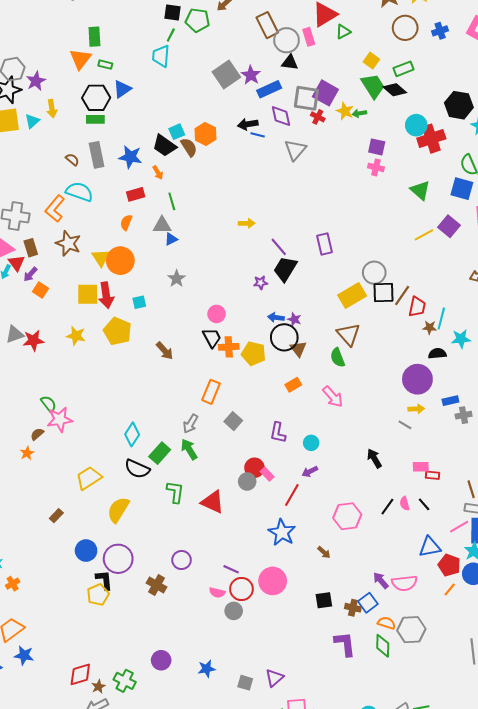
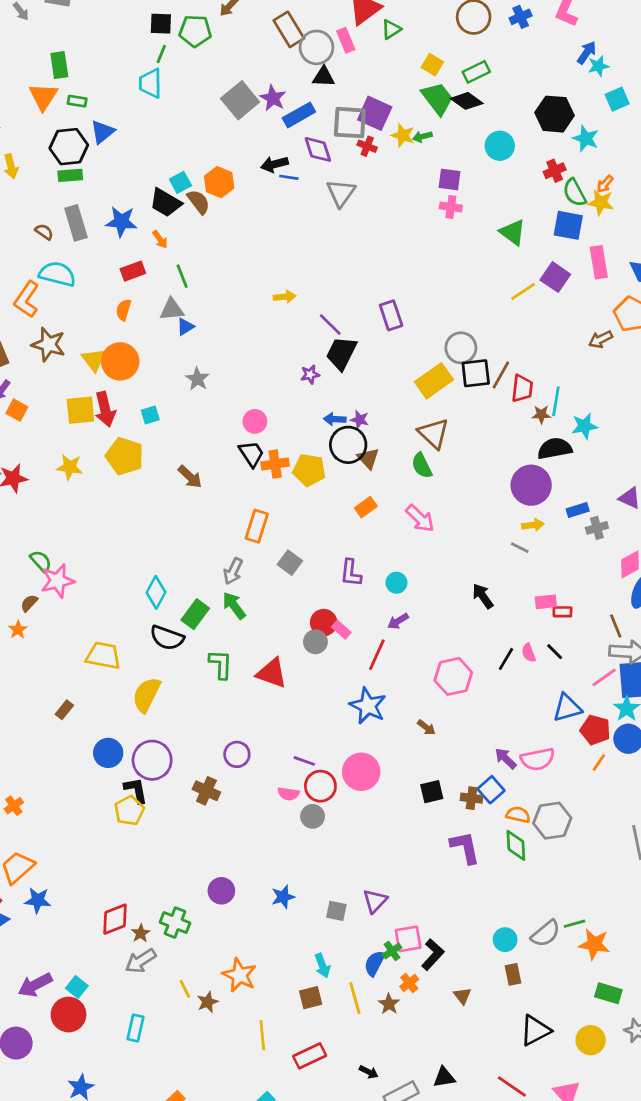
red cross: (431, 139) -> (555, 171), moved, size x0.6
black semicircle: (437, 354) -> (555, 448), size x1.4
yellow trapezoid: (89, 478) -> (103, 656), turned 48

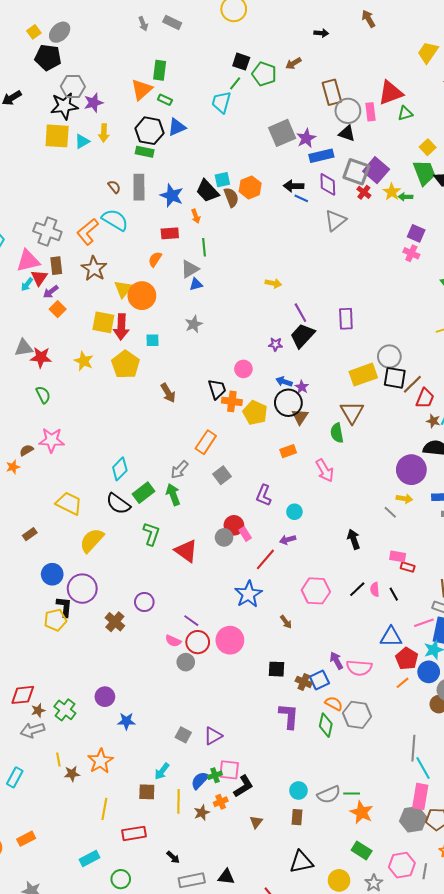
gray triangle: (172, 309) -> (190, 269), turned -42
pink circle: (255, 421) -> (243, 369), moved
green semicircle: (41, 561) -> (43, 395), moved
blue star: (283, 897) -> (126, 721), moved
cyan arrow: (322, 966) -> (162, 771), turned 42

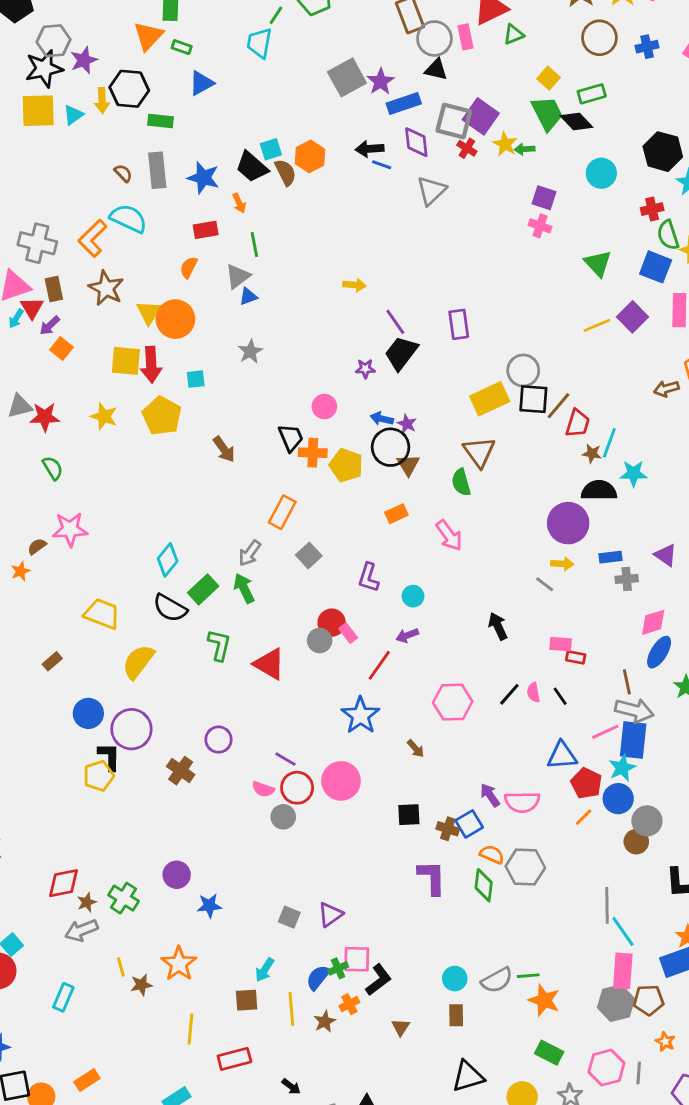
black hexagon: (149, 131) -> (129, 89), moved

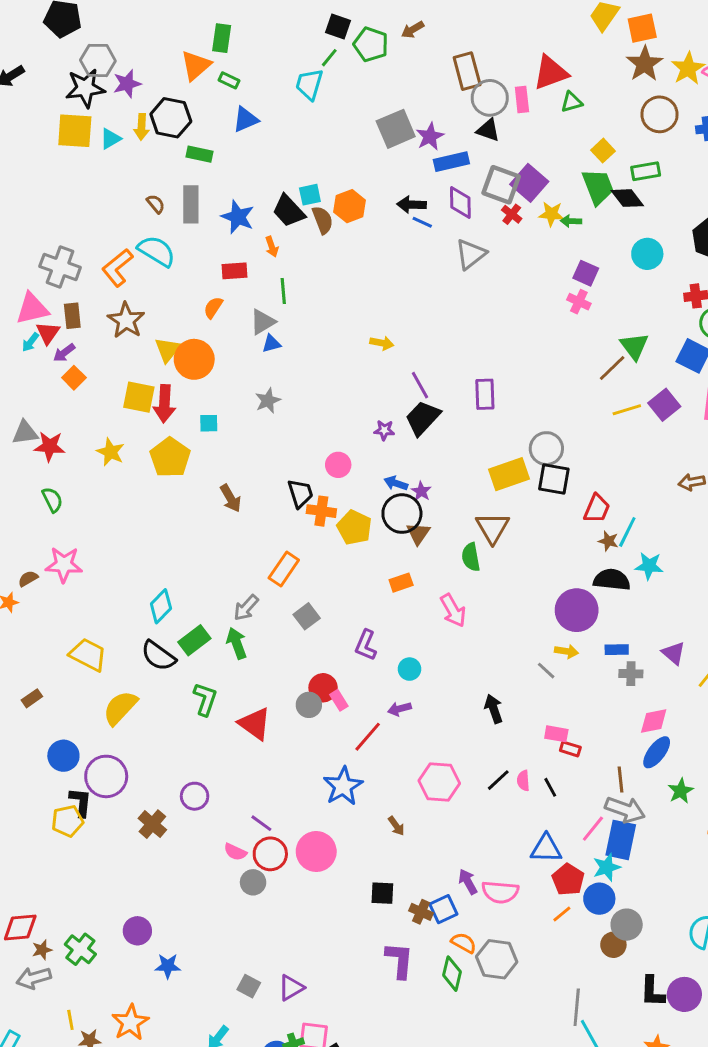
yellow star: (505, 144) -> (551, 214), turned -30
brown line: (559, 406) -> (612, 368), moved
pink line: (605, 732) -> (593, 829), turned -32

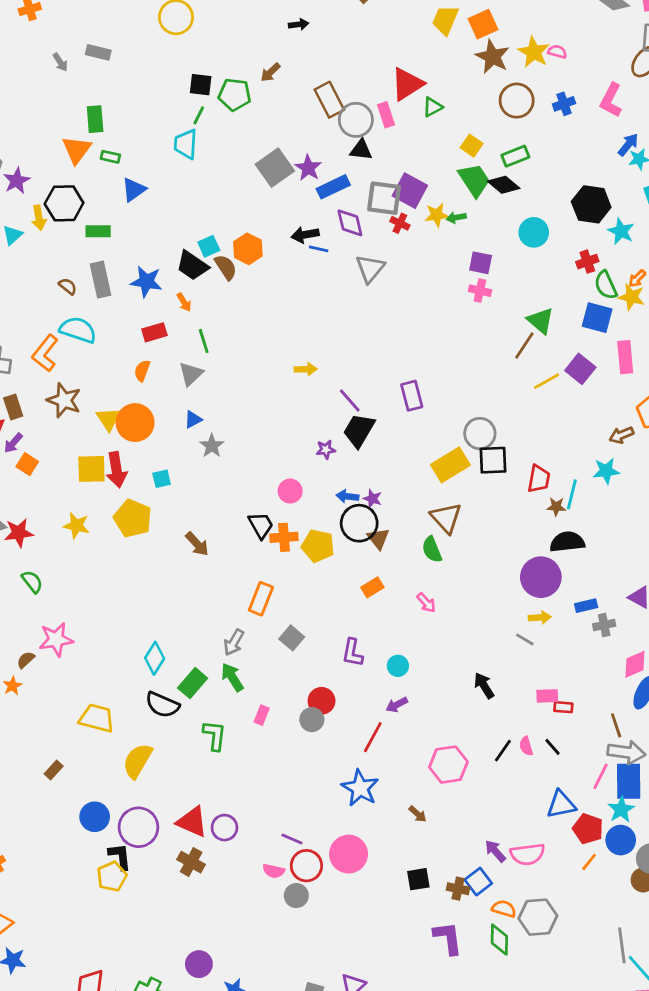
blue triangle: (271, 344) -> (193, 419), moved
cyan star: (649, 566) -> (606, 471), moved
pink arrow: (453, 610) -> (426, 603), size x0.7
pink rectangle: (339, 700) -> (262, 715), moved, turned 66
red triangle: (255, 724) -> (192, 822), moved

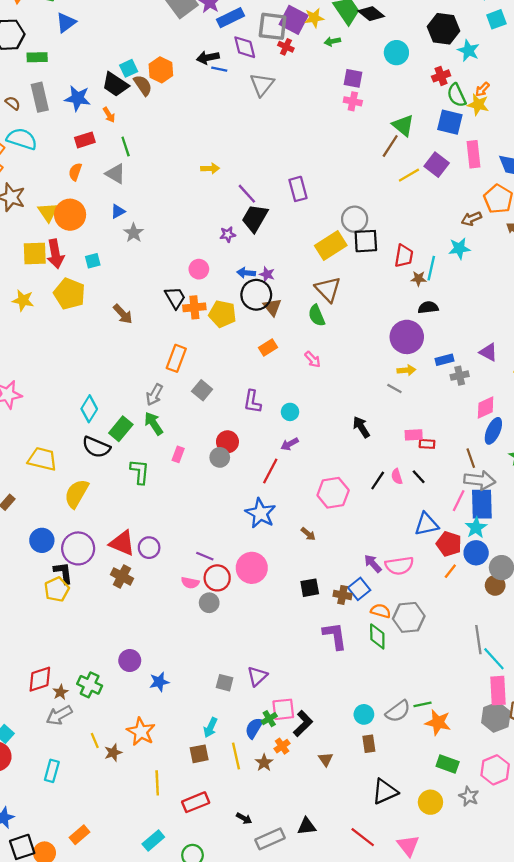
yellow star: (437, 215) -> (314, 18), moved
gray triangle: (191, 374) -> (116, 174), turned -45
black semicircle: (567, 542) -> (428, 307), size x0.7

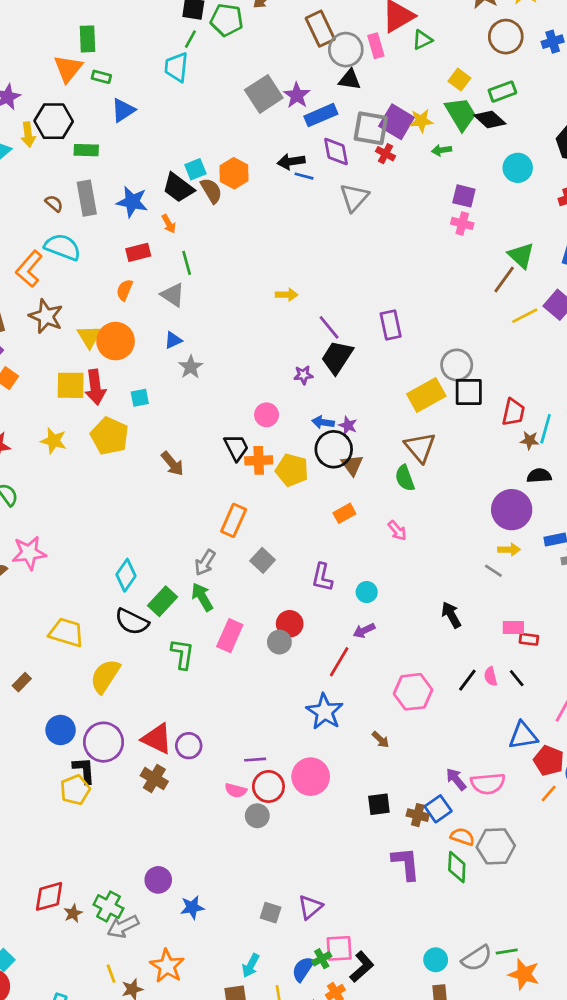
pink rectangle: (178, 454) -> (230, 636), size x1.6
purple line: (205, 556) -> (255, 760), turned -30
gray arrow: (59, 715) -> (123, 927), moved

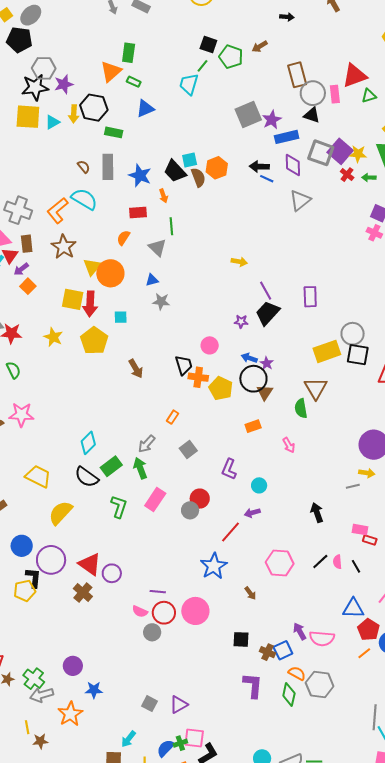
red cross: (385, 154) -> (347, 175), moved
gray star: (191, 367) -> (161, 301), turned 30
orange rectangle: (234, 520) -> (173, 417), size x0.6
gray line: (493, 571) -> (353, 486), turned -56
orange star: (167, 966) -> (70, 714), moved

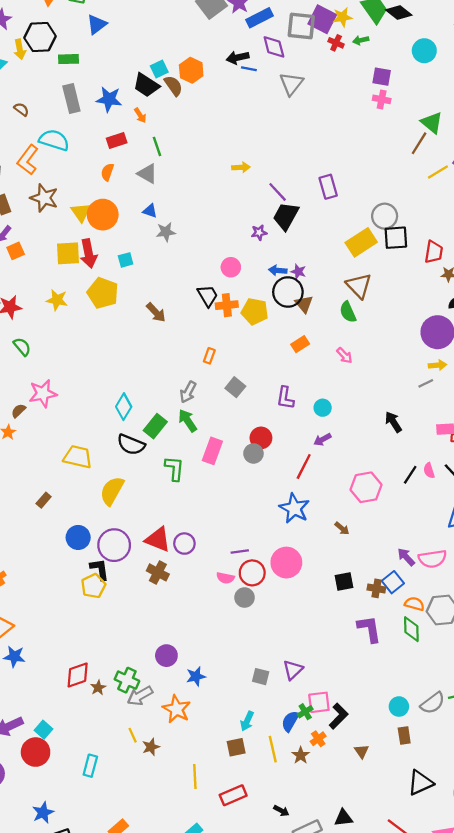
brown semicircle: (84, 167) -> (21, 109), moved
blue triangle: (152, 280) -> (150, 211), turned 48
orange square: (28, 286) -> (16, 251), turned 35

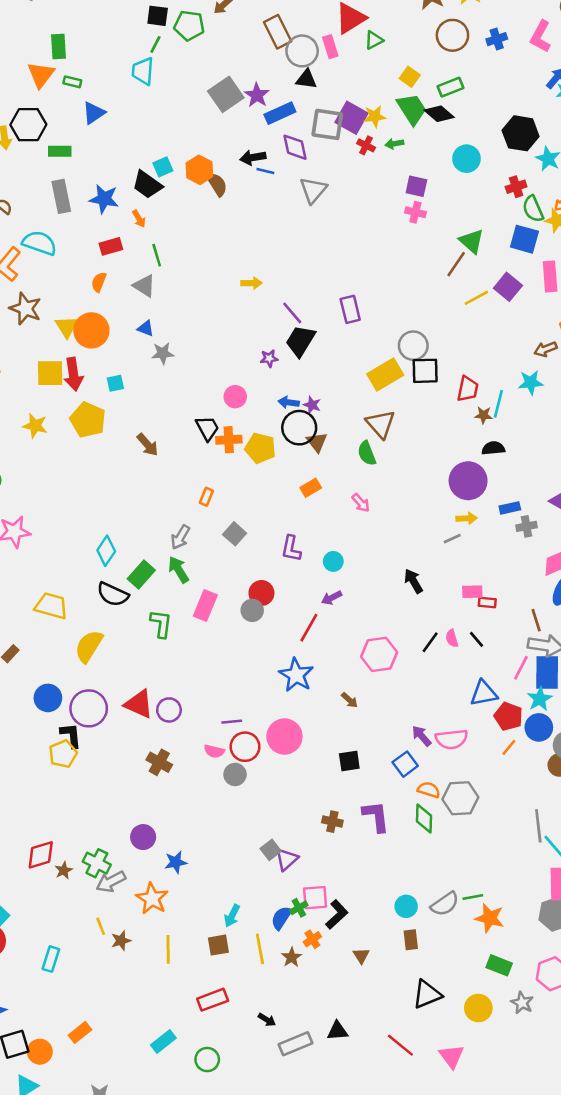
brown semicircle: (173, 86) -> (217, 184), moved
brown cross: (158, 572) -> (159, 762), moved
brown cross: (376, 588) -> (332, 822), moved
gray square: (261, 677) -> (271, 850), moved, turned 36
yellow line: (195, 776) -> (168, 949), moved

